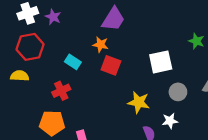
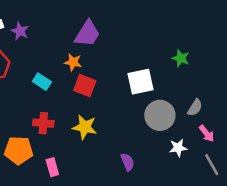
red cross: (61, 91) -> (43, 123), moved, turned 30
gray circle: (178, 92) -> (160, 115), size x1.5
yellow star: (139, 102) -> (85, 127), moved
white star: (170, 121) -> (178, 148), moved

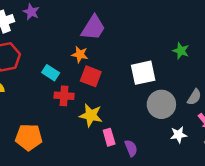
purple star: (20, 31) -> (31, 12), moved
red cross: (43, 123) -> (64, 96), moved
pink rectangle: (52, 167) -> (109, 137), moved

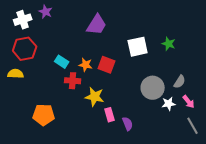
orange star: (80, 54) -> (86, 65), moved
white square: (143, 73) -> (138, 47), moved
red square: (91, 76) -> (107, 65), moved
white star: (178, 135) -> (169, 104), moved

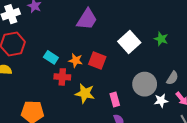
white square: (138, 47) -> (129, 42), turned -30
pink rectangle: (110, 115) -> (115, 100), moved

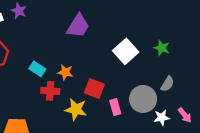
red square: (97, 60) -> (94, 89), moved
gray semicircle: (172, 78) -> (167, 84), moved
pink rectangle: (115, 100) -> (115, 107), moved

